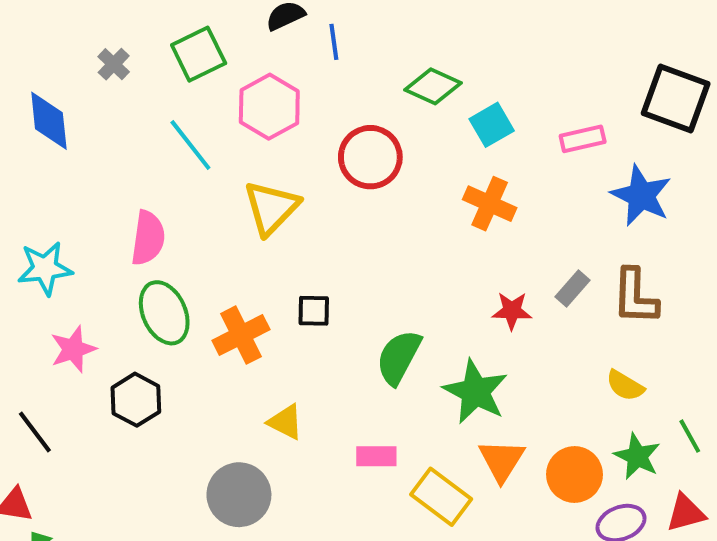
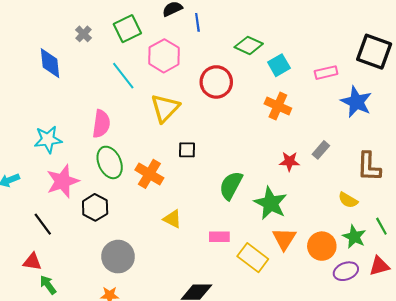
brown L-shape: (635, 297) -> (369, 167), moved
black square: (314, 311) -> (187, 150), moved
orange cross: (241, 335) -> (149, 174), turned -32
pink star: (73, 349) -> (63, 181), size x1.4
gray circle: (239, 495) -> (118, 257), moved

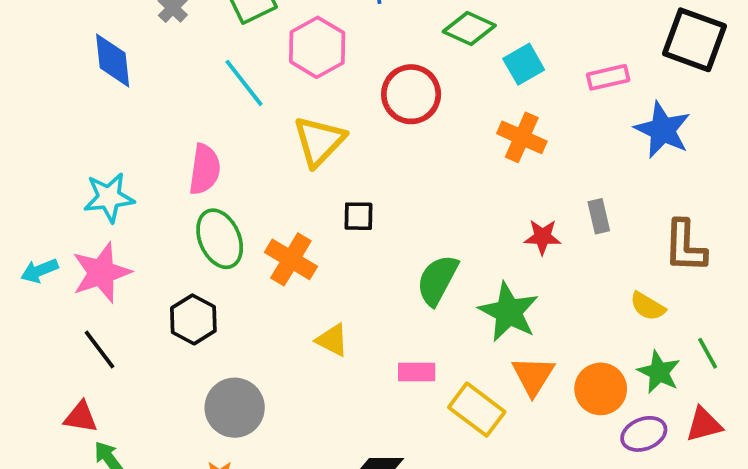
gray rectangle: (321, 150) -> (599, 216), turned -54
pink star: (63, 181) -> (101, 273), moved

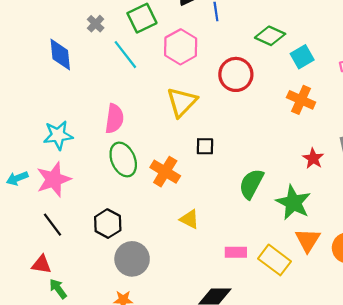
cyan line: (244, 83) -> (125, 55), moved
red star: (542, 237) -> (313, 158), turned 30
black hexagon: (193, 319) -> (108, 224), moved
pink rectangle: (417, 372) -> (236, 252), moved

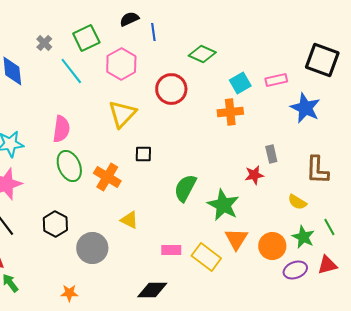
cyan square: (302, 57) -> (240, 83), moved
orange cross: (301, 100) -> (230, 112), turned -30
red star: (313, 158) -> (254, 175), moved, turned 30
gray circle: (132, 259) -> (92, 248), moved

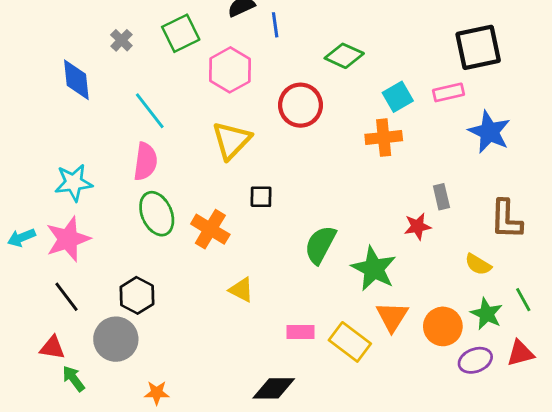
black square: (322, 60) -> (478, 47), moved, turned -32
cyan line: (71, 71) -> (150, 111), moved
gray circle: (92, 248) -> (116, 339), moved

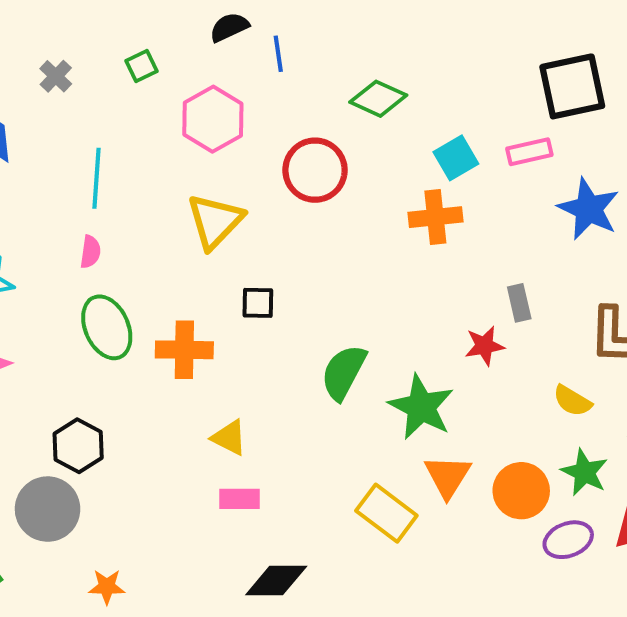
green square: (181, 33) -> (141, 66), size x0.6
cyan line: (150, 111) -> (97, 178), turned 42
pink semicircle: (145, 162) -> (90, 252), size x0.6
orange cross: (210, 229) -> (184, 350), turned -30
pink rectangle: (300, 332) -> (239, 499), moved

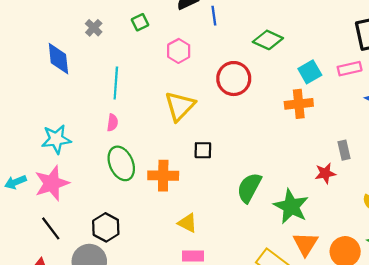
pink hexagon: (213, 119) -> (179, 51), size x0.7

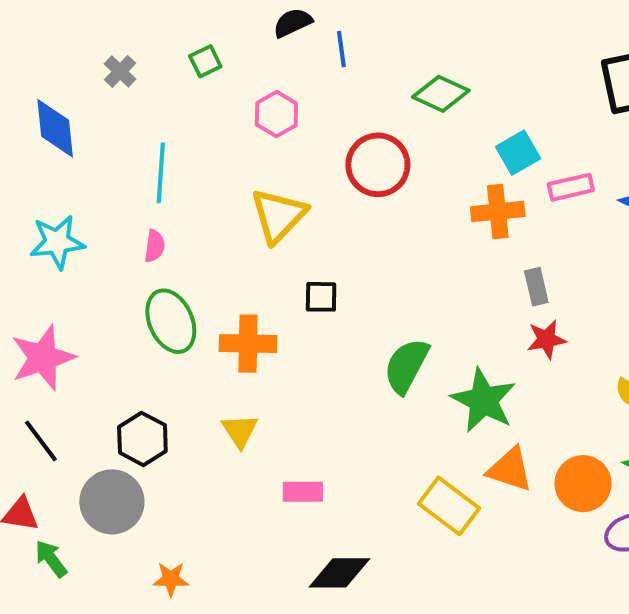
pink rectangle: (350, 69) -> (571, 187), moved
cyan star: (56, 139) -> (57, 242), moved
gray rectangle: (344, 150) -> (536, 287), moved
yellow triangle: (187, 223) -> (240, 431), moved, turned 30
orange triangle: (305, 244) -> (510, 469), turned -44

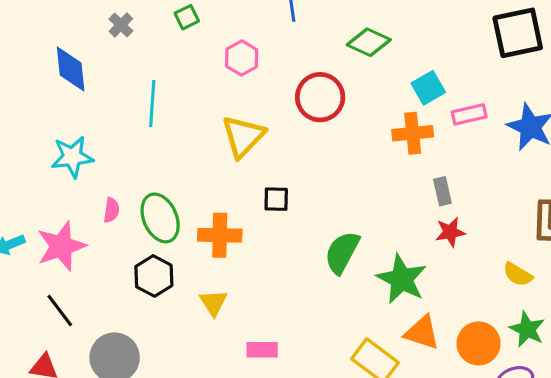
pink semicircle: (155, 246) -> (111, 210), moved
black hexagon: (142, 439) -> (154, 276), moved

